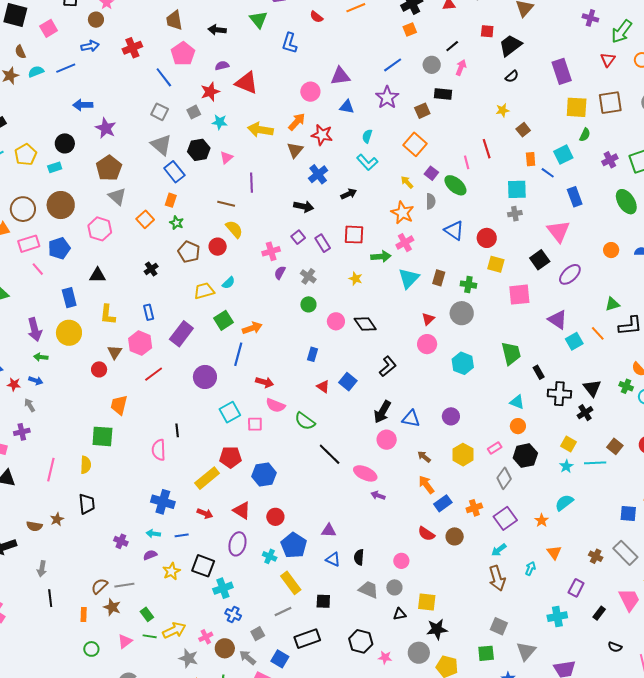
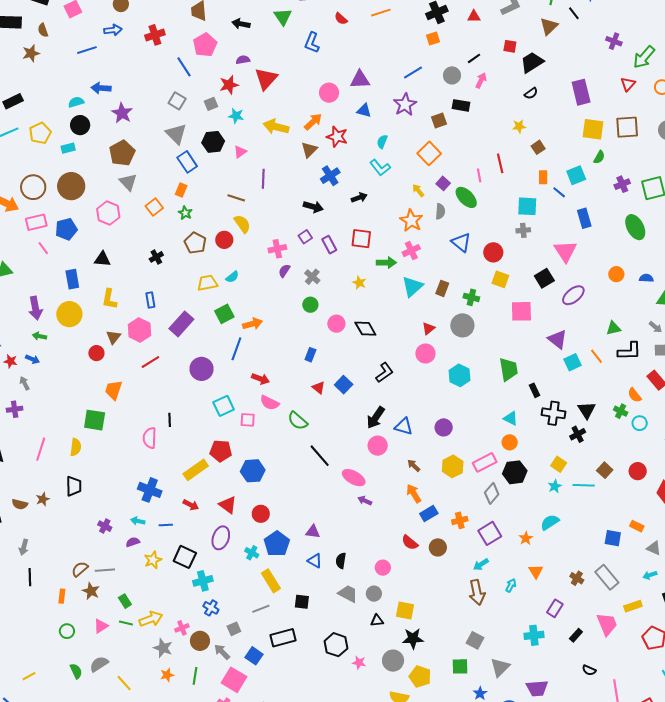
cyan semicircle: (36, 72) -> (76, 102), moved
red triangle: (247, 83) -> (266, 79), turned 45
pink rectangle: (495, 448) -> (485, 462), size x1.6

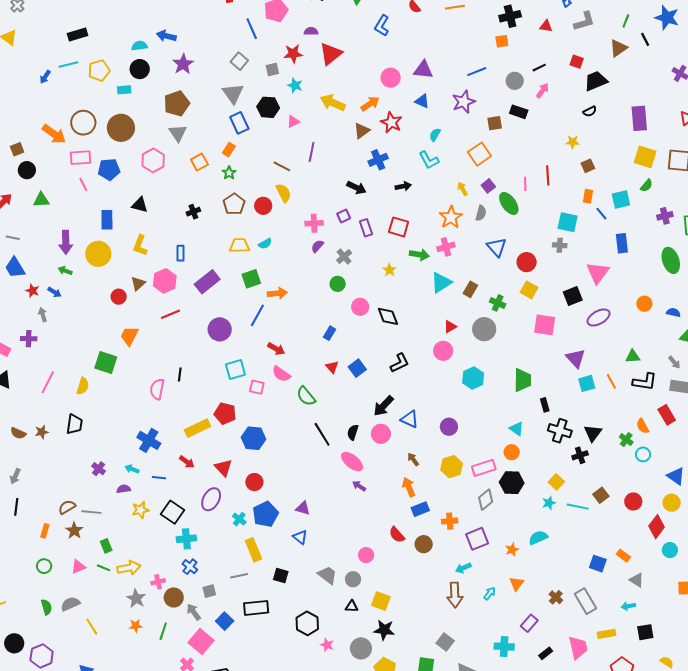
black semicircle: (341, 561) -> (353, 432), moved

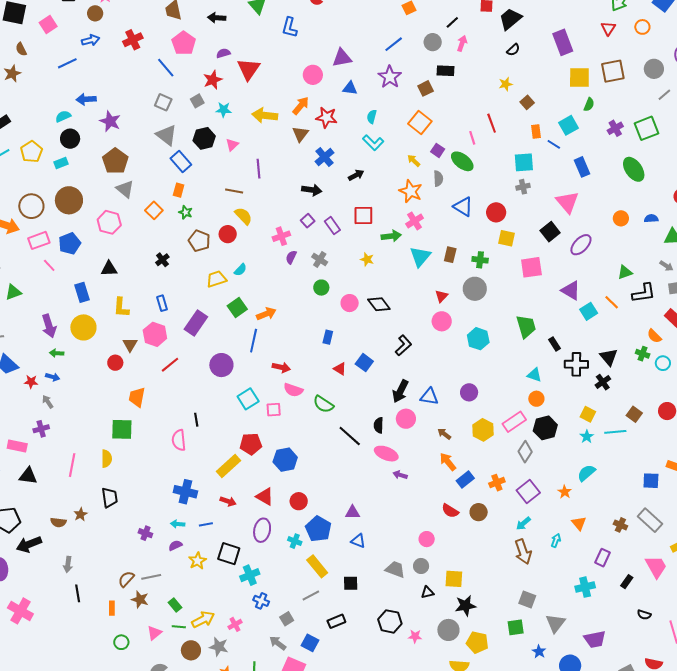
brown circle: (174, 597) -> (191, 650), moved
black rectangle: (256, 608) -> (336, 621), size x0.7

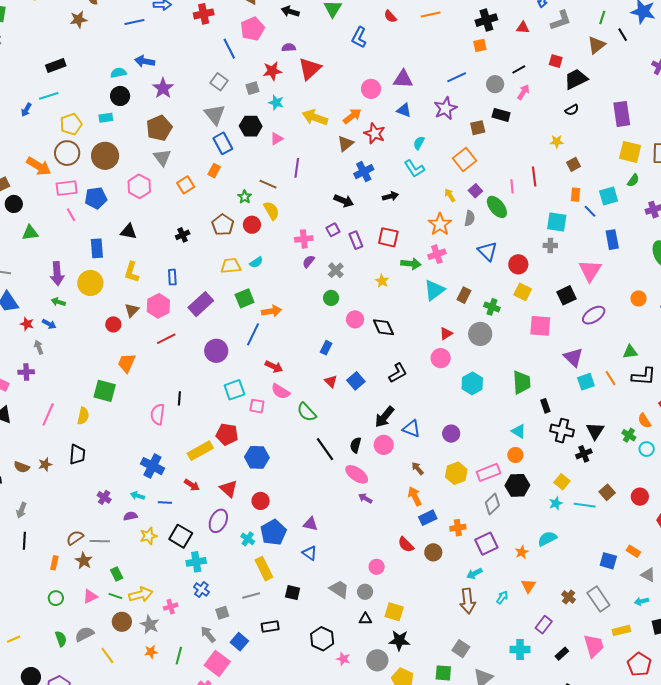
yellow pentagon: (31, 152) -> (71, 124), moved
green star: (186, 212) -> (245, 197), moved

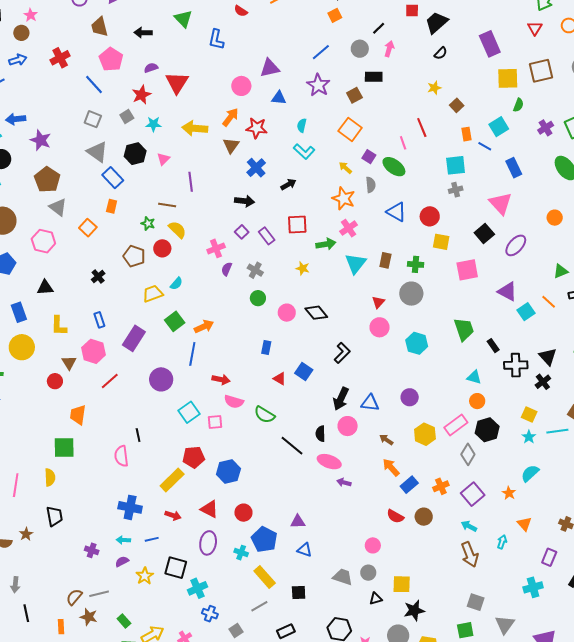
cyan arrow: (474, 574) -> (469, 526), turned 70

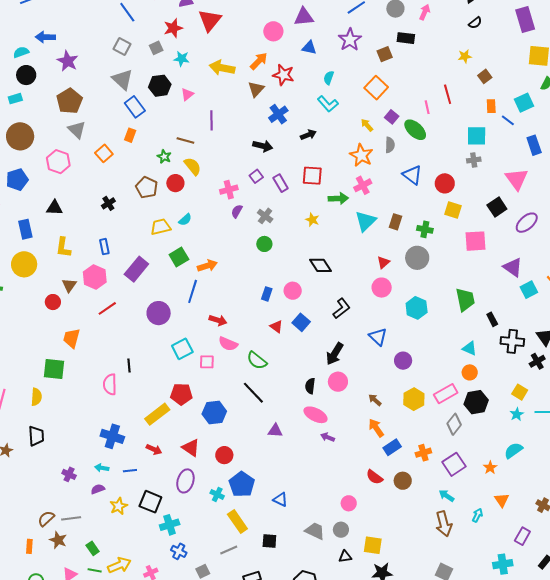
pink circle: (287, 313) -> (293, 291), moved
blue triangle: (370, 403) -> (378, 337), moved, turned 30
black line: (292, 446) -> (253, 393), moved
purple triangle: (298, 522) -> (275, 431), moved

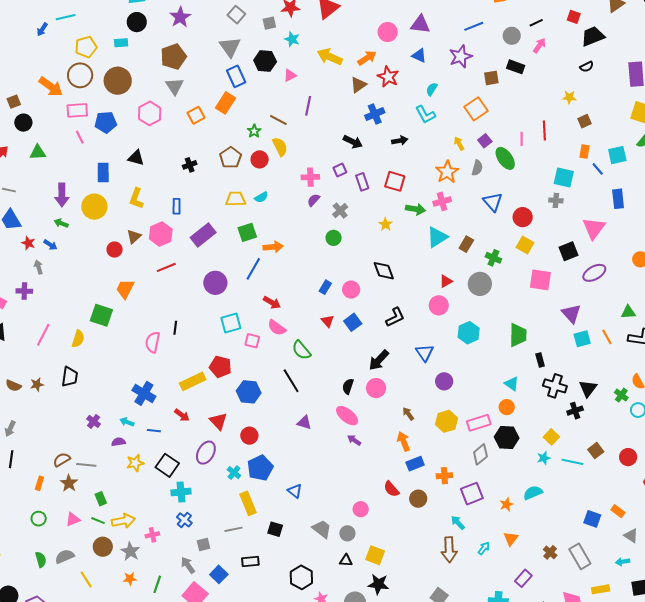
orange rectangle: (130, 135) -> (225, 103), size x1.5

